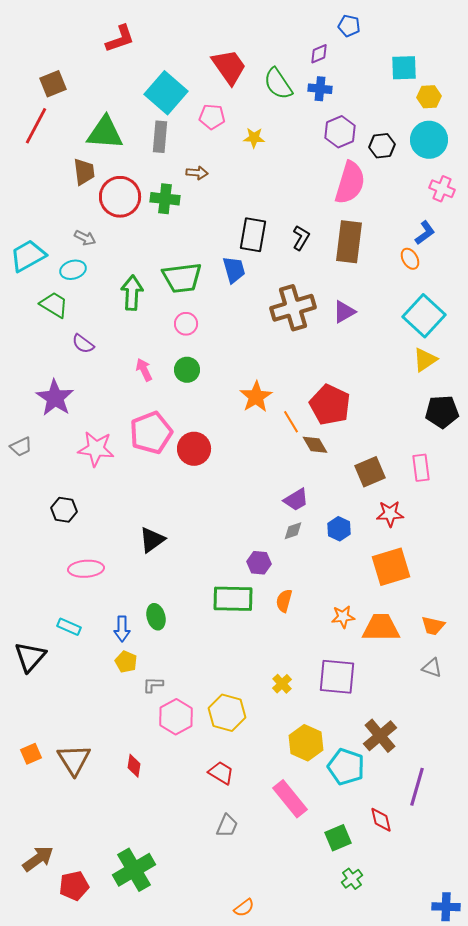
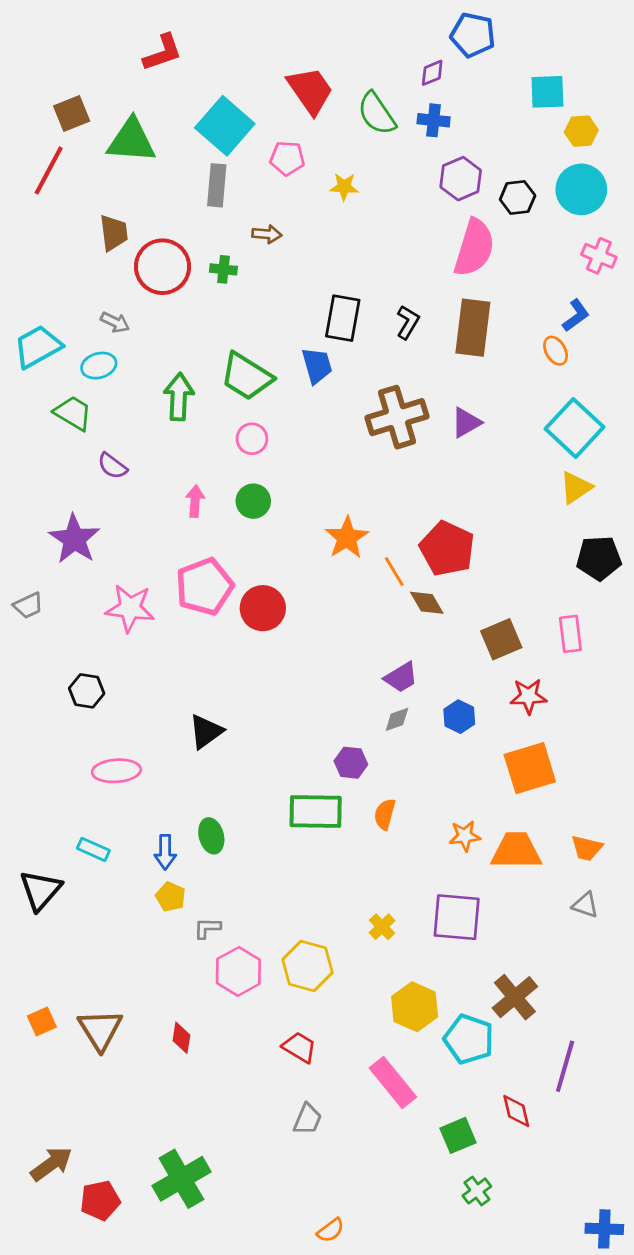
blue pentagon: (349, 26) -> (473, 35), size x1.5
green triangle: (105, 133) -> (131, 141), moved
green cross: (165, 199) -> (223, 269), size x0.7
green trapezoid: (182, 278) -> (247, 376), turned 39
pink arrow: (144, 370) -> (195, 501), turned 30

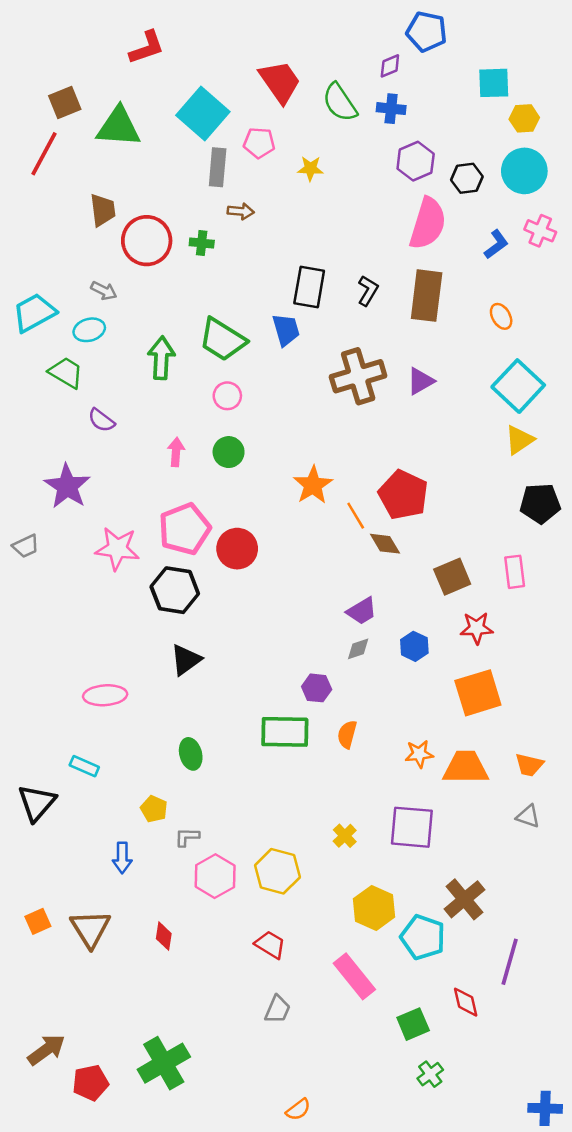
gray rectangle: (217, 185) -> (218, 167), moved
blue L-shape: (576, 315) -> (496, 244), moved
black hexagon: (87, 691) -> (175, 590), moved, size x1.5
blue arrow: (165, 852) -> (122, 858), moved

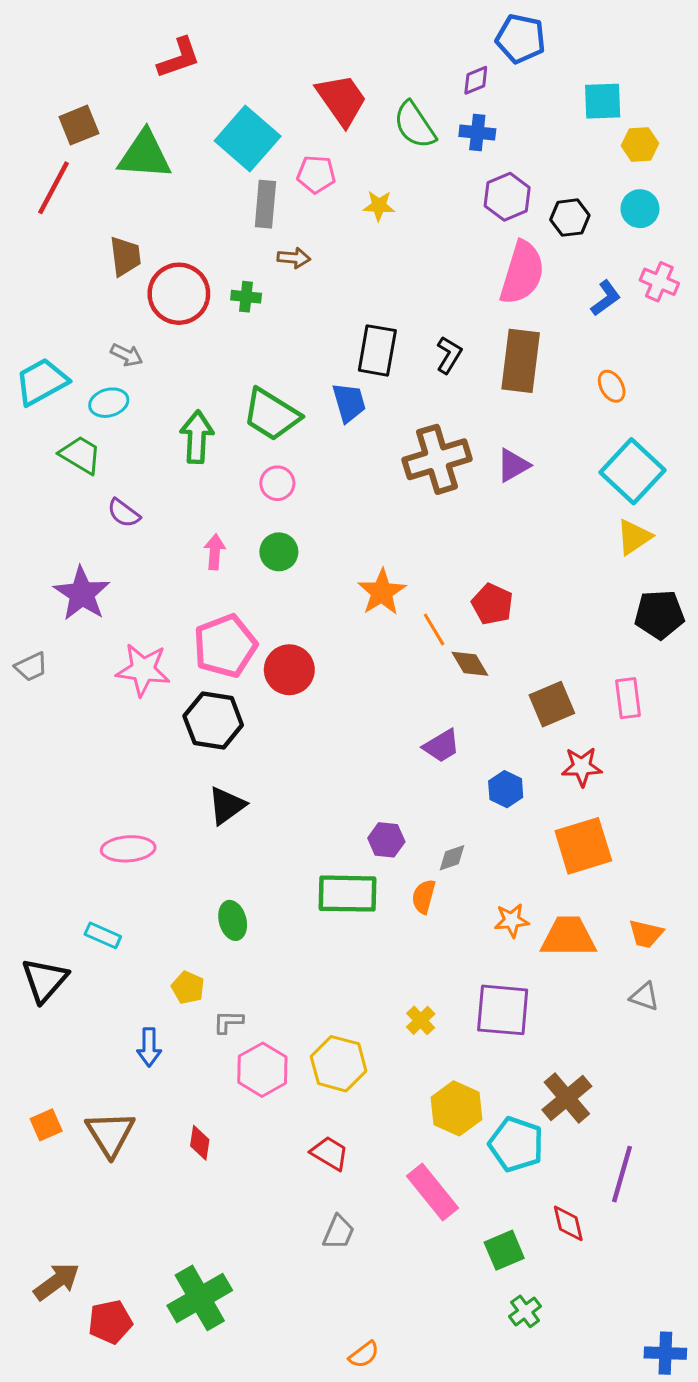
cyan circle: (524, 171) -> (640, 209), size x0.7
red pentagon: (403, 495) -> (492, 604), size x0.7
gray diamond: (358, 649) -> (452, 858), moved

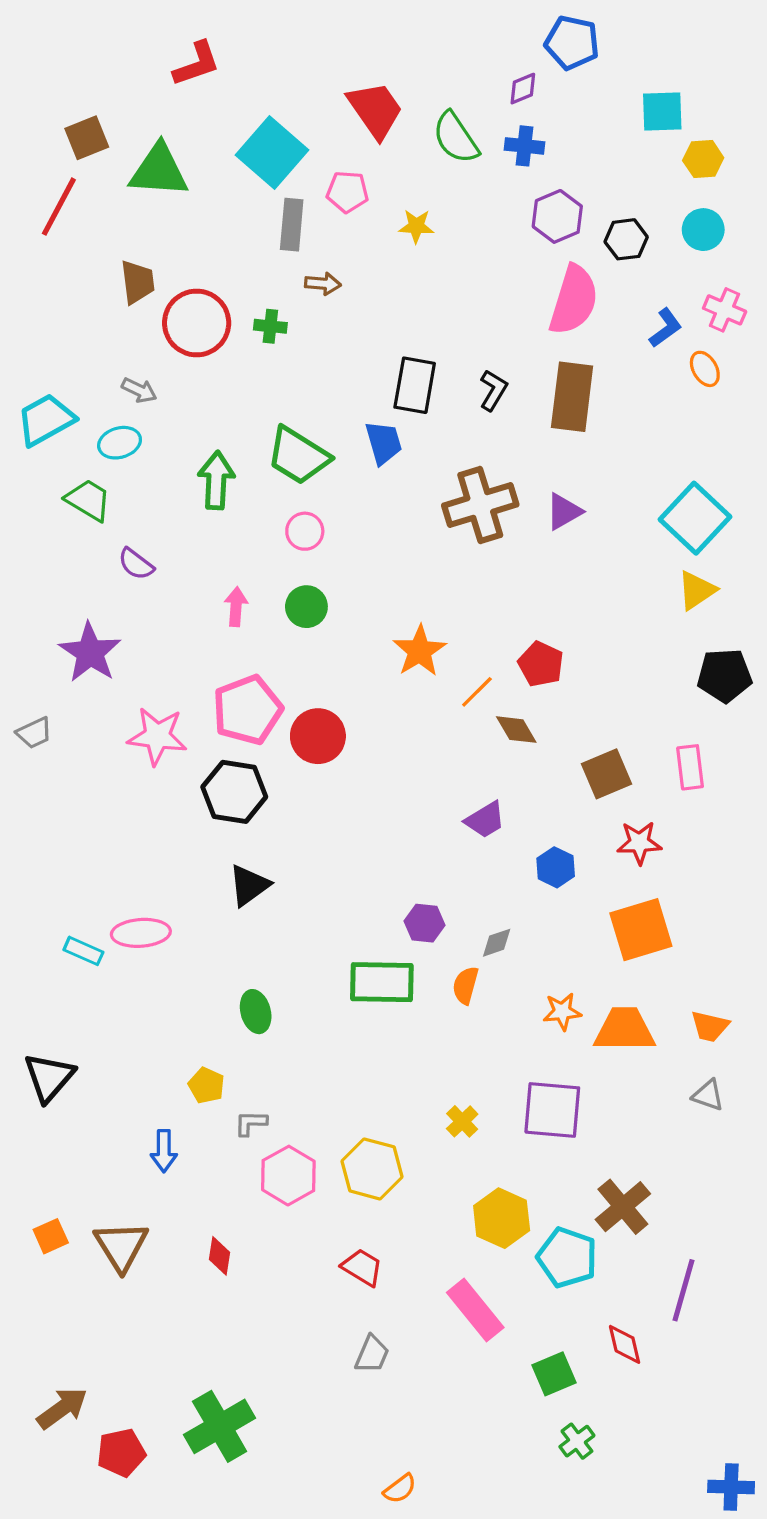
orange ellipse: (612, 386) -> (705, 369), moved
orange line: (434, 629) -> (477, 692), turned 76
cyan rectangle: (103, 935) -> (83, 951), moved

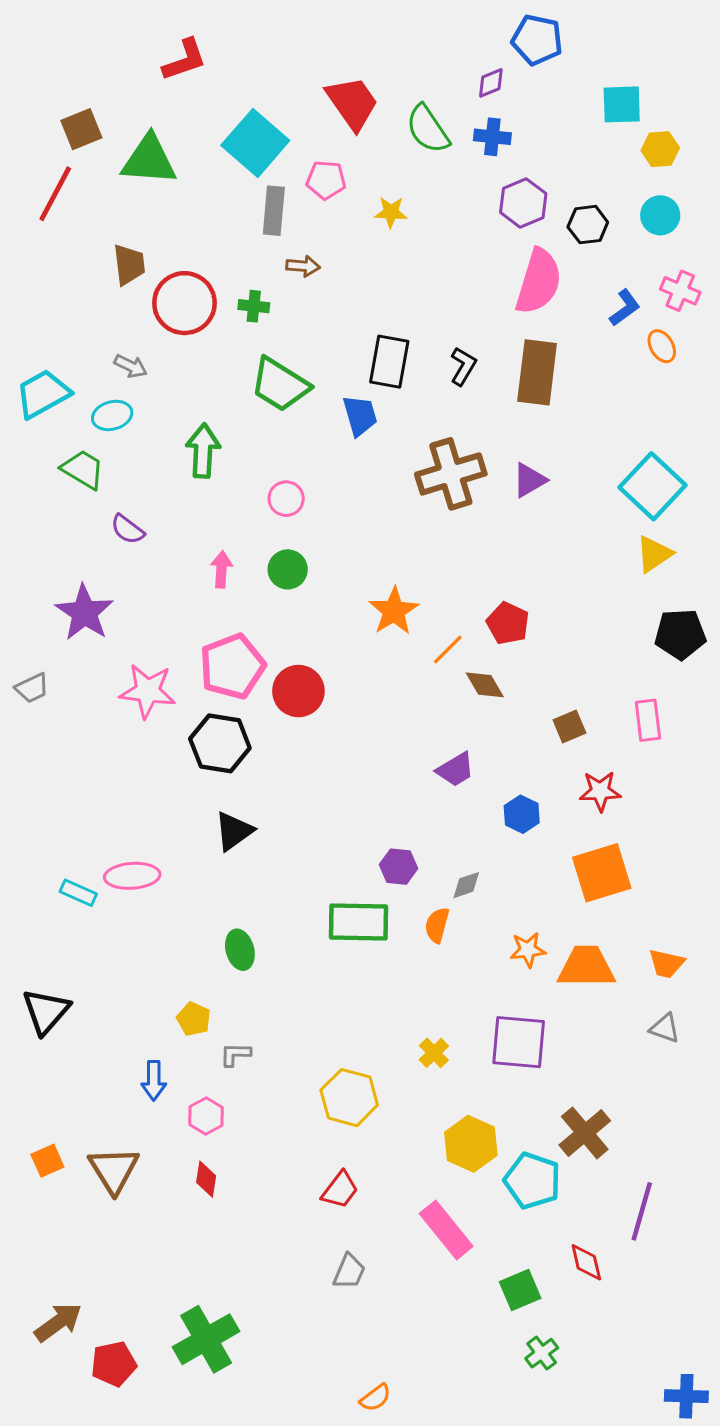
green trapezoid: (298, 456) -> (280, 385), moved
brown square: (606, 774) -> (569, 726), size x0.7
pink hexagon: (288, 1176) -> (206, 1116), moved, size x0.7
red trapezoid: (362, 1267) -> (340, 1190), turned 96

